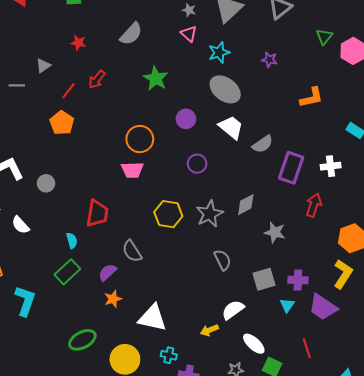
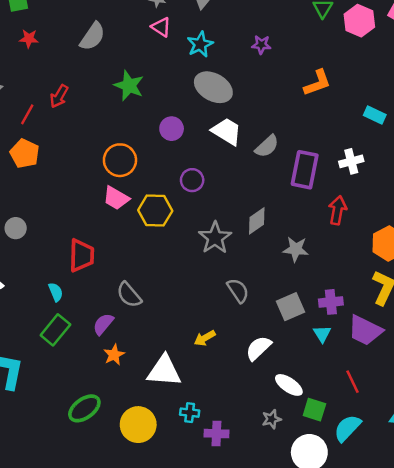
red star: (78, 43) -> (29, 39), moved
pink trapezoid: (132, 170) -> (116, 198), turned 40
yellow hexagon: (168, 214) -> (155, 211), moved
yellow arrow: (209, 330) -> (205, 338), moved

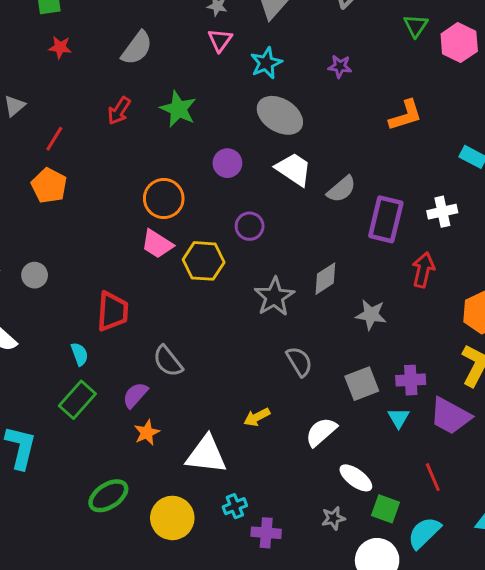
pink triangle: (161, 27) -> (220, 40), turned 30
red arrow: (59, 96) -> (119, 111), moved
cyan cross: (190, 413) -> (235, 506), turned -30

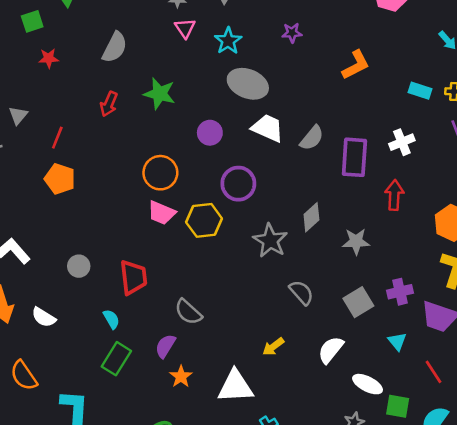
purple circle: (250, 226) -> (238, 184), size x1.4
gray circle: (35, 275) -> (79, 266), moved
cyan triangle: (399, 418) -> (397, 341), moved

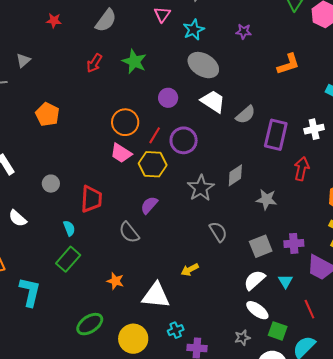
red line: (57, 138) -> (155, 135), moved
purple semicircle: (165, 346) -> (149, 205), moved
white semicircle: (331, 350) -> (254, 280), moved
orange star: (181, 377) -> (115, 281), turned -30

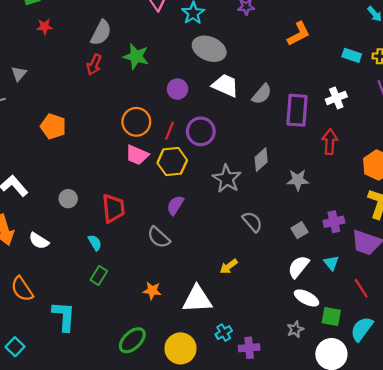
gray semicircle: (106, 20) -> (101, 33), moved
gray square: (261, 246) -> (299, 230), size x0.7
green rectangle: (68, 259) -> (99, 276), size x0.7

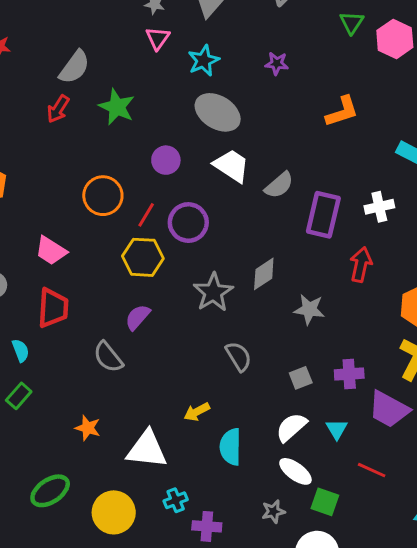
pink trapezoid: (137, 155) -> (51, 251), moved
red line: (361, 288) -> (372, 470), turned -42
cyan semicircle: (362, 329) -> (231, 447), moved, turned -45

